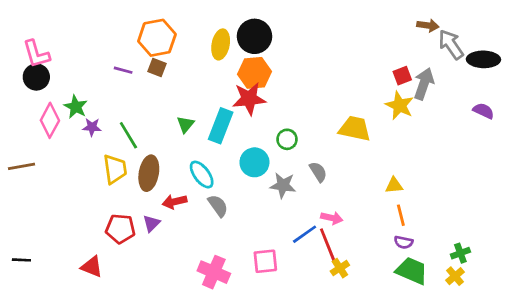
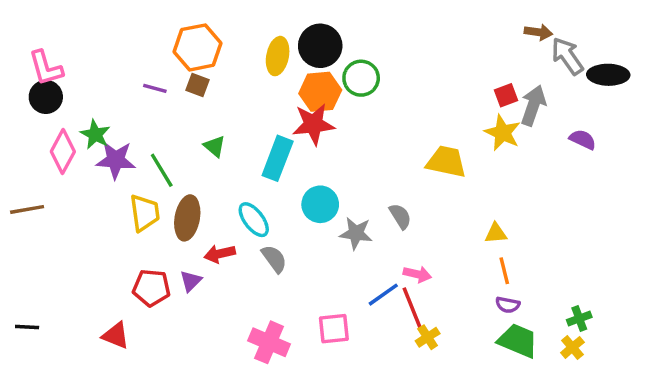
purple semicircle: (483, 111) -> (583, 140), moved
green triangle: (185, 124) -> (215, 146), moved, turned -30
purple star: (92, 127) -> (116, 160), size x1.6
green circle: (287, 139) -> (361, 78), moved, size x1.4

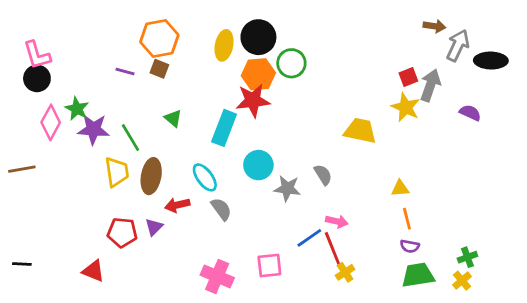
gray arrow: (567, 56) -> (458, 45), turned 60
green trapezoid: (518, 341) -> (418, 275), turned -32

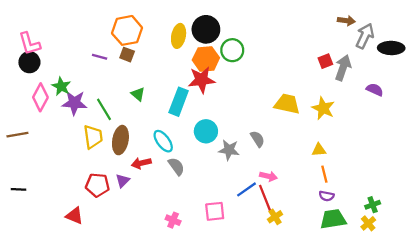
yellow star: (406, 107) -> (323, 108), moved
black line: (22, 264) -> (18, 189), moved
pink cross: (217, 276) -> (173, 220), size x0.6

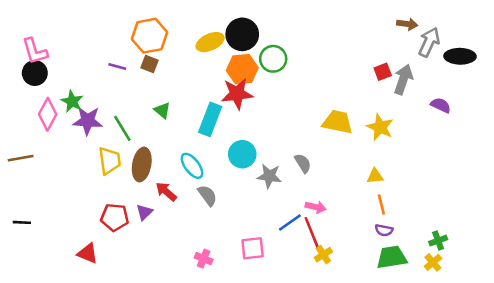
yellow ellipse: (179, 36) -> (210, 42), turned 55
red arrow: (141, 163) -> (166, 192), turned 54

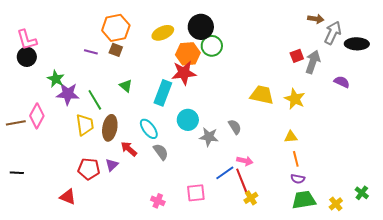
black circle: (242, 34) -> (201, 27), moved
pink diamond: (48, 114) -> (37, 116), moved
green cross: (438, 241) -> (362, 193), moved, turned -32

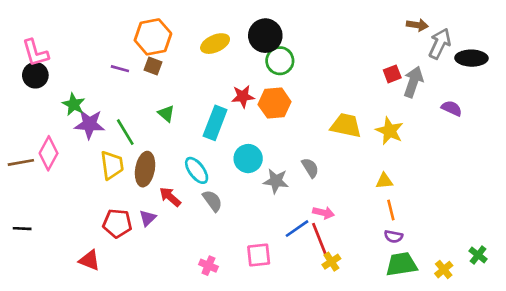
orange hexagon: (188, 54) -> (275, 103), moved
red star: (184, 73) -> (243, 96), size x0.7

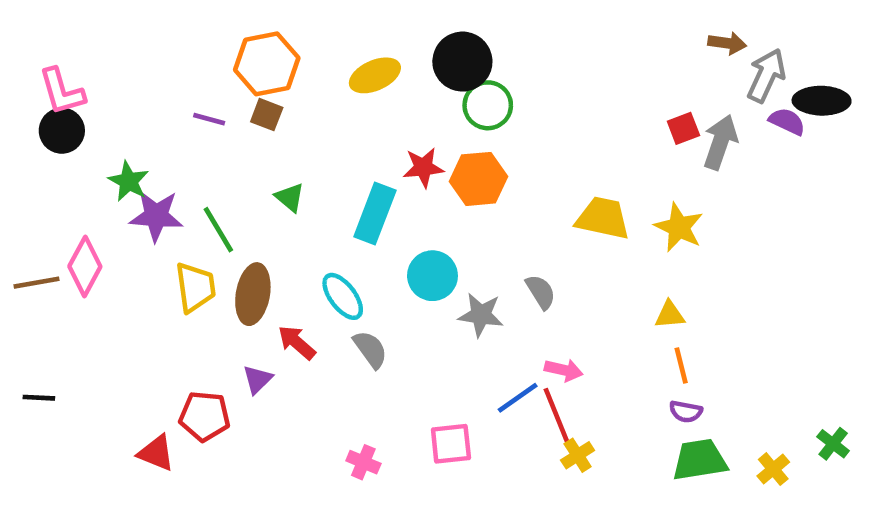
purple semicircle: (452, 108) -> (787, 121), moved
red pentagon: (117, 223) -> (205, 416), moved

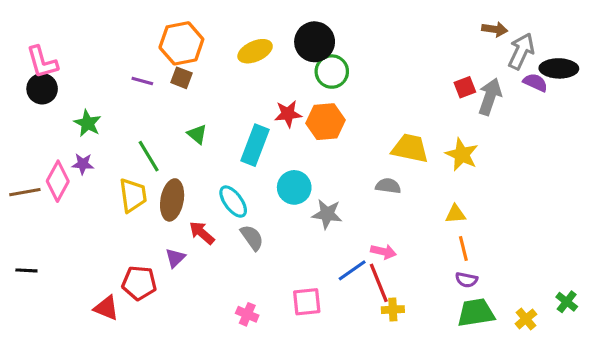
purple star: (156, 216) -> (83, 164), moved, size x0.6
gray semicircle: (541, 292) -> (388, 186), moved, turned -50
yellow cross: (578, 455) -> (393, 310), turned 30

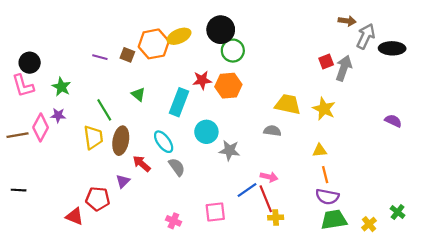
orange hexagon: (181, 43) -> (154, 44), moved
pink L-shape: (42, 62) -> (23, 86), moved
purple semicircle: (535, 83) -> (393, 121), moved
purple semicircle: (466, 280) -> (327, 197), size x1.5

